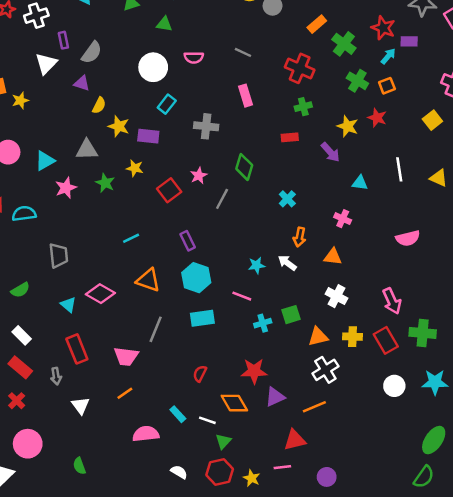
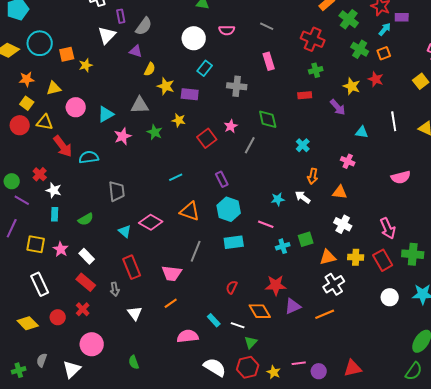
green diamond: (244, 167) -> (268, 119), turned -30
red triangle: (295, 440) -> (353, 368), moved
white semicircle: (179, 472) -> (215, 367), size x1.6
purple circle: (327, 477) -> (319, 371), moved

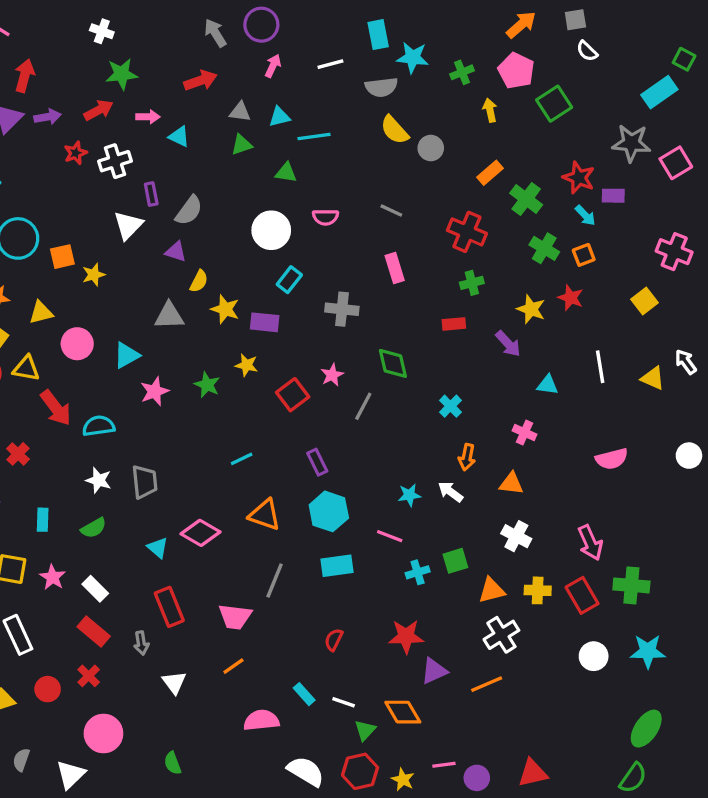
cyan arrow: (385, 29) -> (585, 215), turned 96
gray triangle: (140, 105) -> (169, 316), moved
white star: (54, 190) -> (99, 480), moved
orange diamond: (260, 311) -> (403, 712), moved

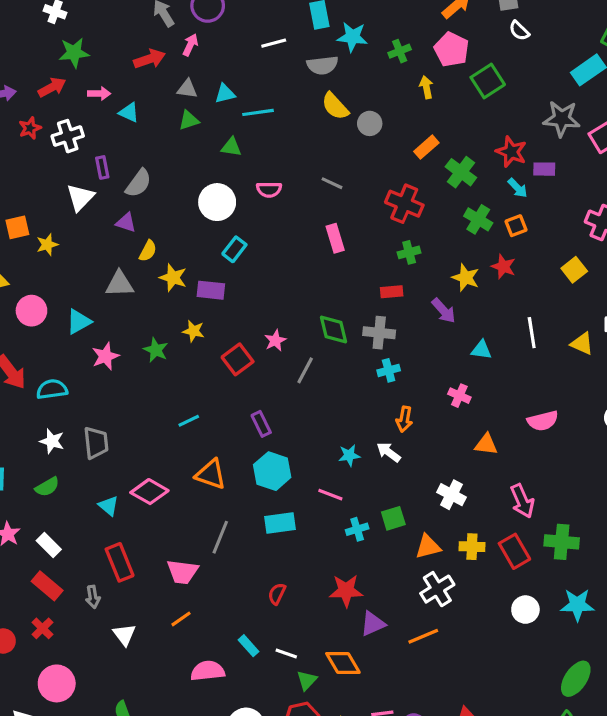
pink arrow: (273, 66) -> (190, 45), moved
gray cross: (342, 309) -> (379, 333), moved
cyan cross: (450, 406) -> (389, 370), turned 30
orange triangle: (511, 484) -> (486, 444), moved

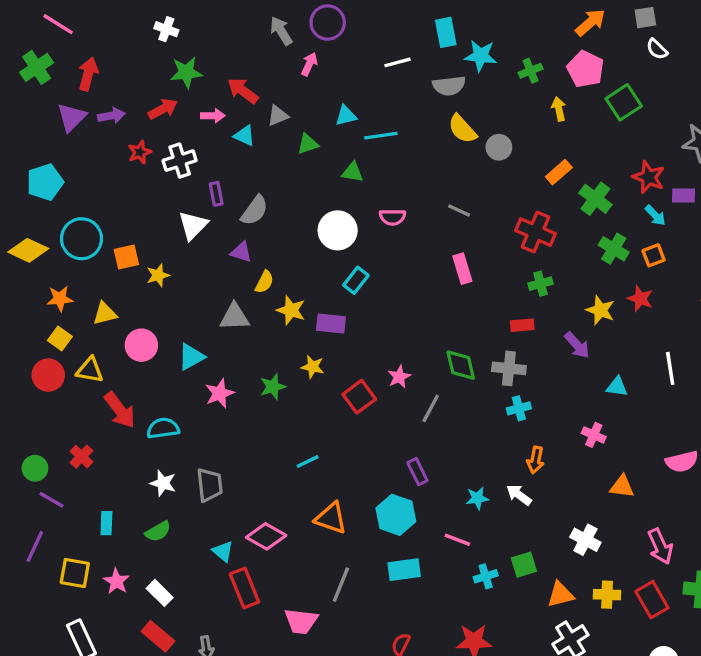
red arrow: (149, 59) -> (243, 91), moved, turned -124
gray triangle: (187, 89) -> (278, 116), moved, turned -30
green star: (156, 350) -> (273, 387), turned 30
purple rectangle: (261, 424) -> (417, 472), moved
red rectangle: (120, 562) -> (244, 588), moved

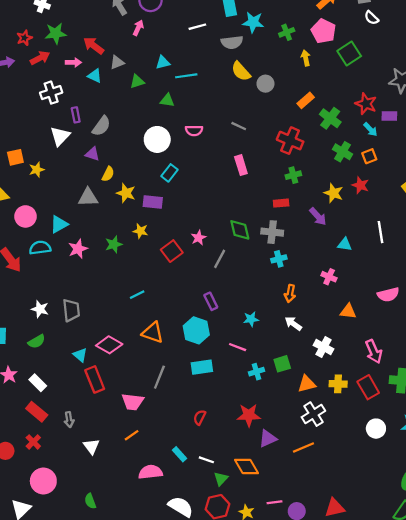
red star: (140, 152) -> (24, 38), moved
cyan semicircle: (163, 428) -> (40, 248), moved
white arrow: (519, 495) -> (293, 324), moved

